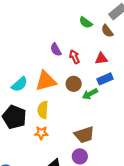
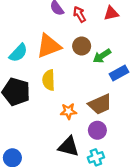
blue rectangle: (105, 79) -> (119, 73), moved
orange star: (41, 133) -> (69, 111), moved

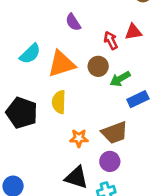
red arrow: (79, 14) -> (111, 40), moved
cyan semicircle: (18, 53) -> (30, 54), moved

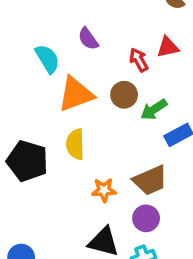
cyan semicircle: (30, 54) -> (47, 59), moved, turned -75

